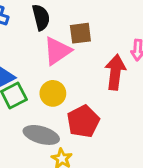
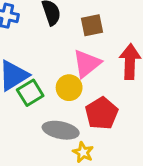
pink triangle: (57, 51) -> (87, 63), moved

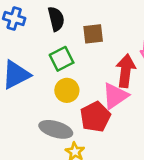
pink triangle: (87, 63) -> (115, 96), moved
green square: (30, 93) -> (62, 59), moved

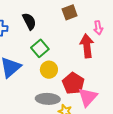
brown square: (93, 34) -> (70, 12), moved
pink triangle: (115, 96) -> (88, 97), moved

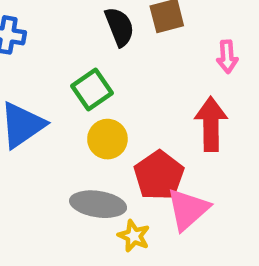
black semicircle: (29, 21) -> (119, 27), moved
red arrow: (87, 46) -> (211, 124), moved

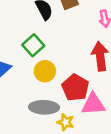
pink triangle: (188, 209) -> (93, 104), turned 45

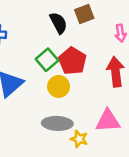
red pentagon: (75, 88) -> (72, 61), moved

